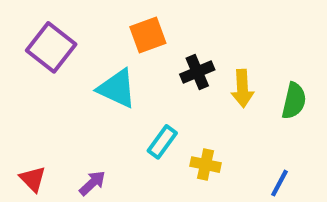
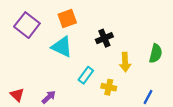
orange square: (148, 35) -> (67, 18), moved
yellow arrow: (242, 88) -> (125, 62), moved

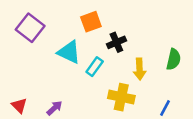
orange square: (67, 18) -> (91, 22), moved
cyan rectangle: (86, 75) -> (95, 67), moved
yellow cross: (109, 87) -> (121, 97), size x1.5

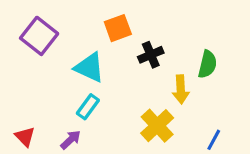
green semicircle: (174, 59) -> (207, 64), moved
cyan rectangle: (95, 67) -> (88, 107), moved
yellow cross: (121, 97) -> (157, 126), turned 35

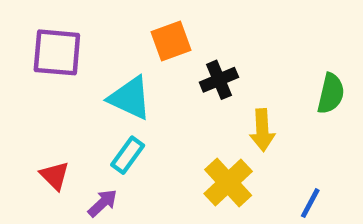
purple square: (39, 36) -> (57, 52), turned -33
green semicircle: (207, 64) -> (331, 93), moved
red triangle: (25, 137) -> (55, 176), moved

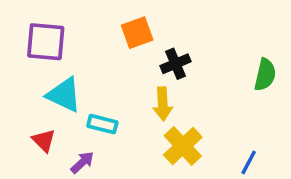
cyan triangle: (130, 98) -> (64, 95), moved
yellow arrow: (262, 130) -> (163, 104), moved
cyan rectangle: (128, 155) -> (102, 124), turned 68

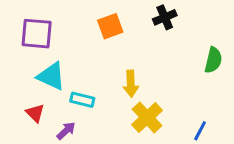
black cross: (175, 64) -> (165, 17), moved

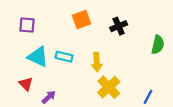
black cross: (165, 17) -> (119, 26), moved
purple square: (37, 34) -> (27, 25), size x0.7
cyan rectangle: (82, 100) -> (64, 57), moved

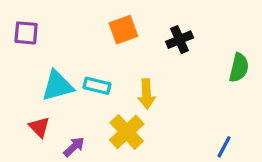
purple square: (27, 25) -> (26, 33), moved
cyan triangle: (38, 57) -> (57, 86), turned -40
yellow cross: (109, 87) -> (127, 132), moved

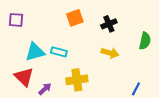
yellow arrow: (147, 94) -> (110, 53), moved, turned -72
red triangle: (39, 127) -> (24, 77), size x1.5
yellow cross: (127, 132) -> (77, 80), turned 35

